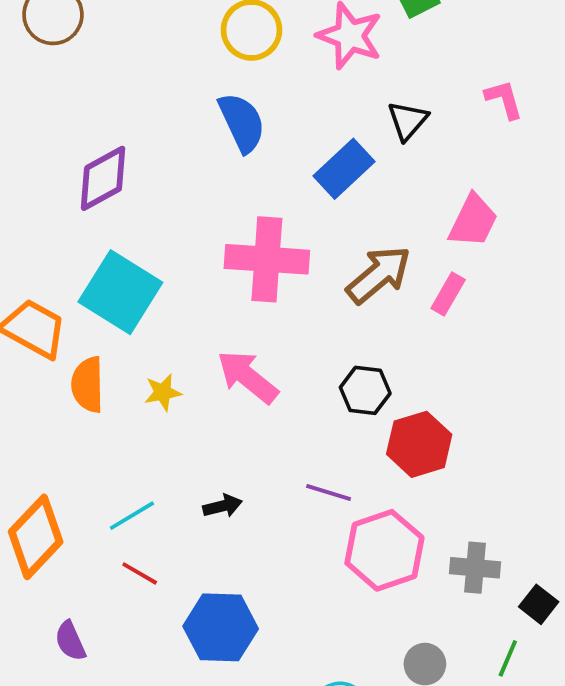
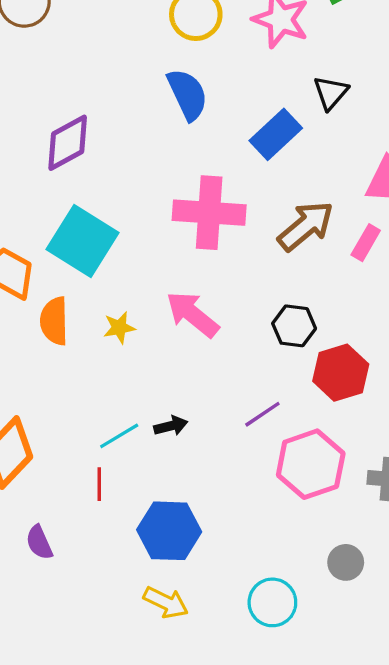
purple line: (329, 493) -> (262, 414), turned -51
cyan line: (132, 516) -> (119, 436), moved
red line: (140, 573) -> (99, 484), turned 60

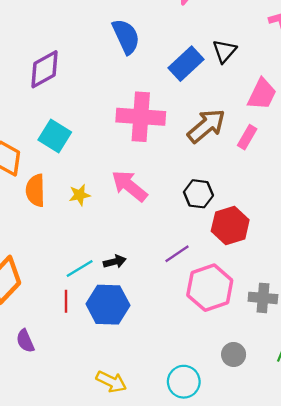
black triangle: (331, 93) -> (224, 51), moved
cyan square: (83, 241) -> (55, 136), size x0.7
blue hexagon: (169, 531) -> (108, 305), moved

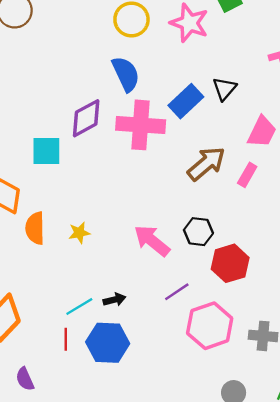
purple diamond: (45, 69) -> (86, 118), moved
pink cross: (141, 117) -> (141, 125), moved
cyan square: (55, 136) -> (46, 151), moved, turned -32
pink arrow: (129, 186) -> (152, 241), moved

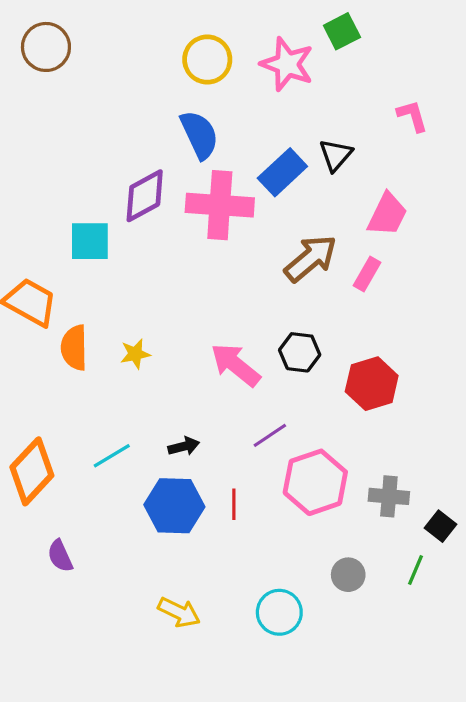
red hexagon: (230, 263) -> (372, 384), moved
cyan line: (79, 306) -> (112, 456), moved
red line: (66, 339) -> (234, 504), moved

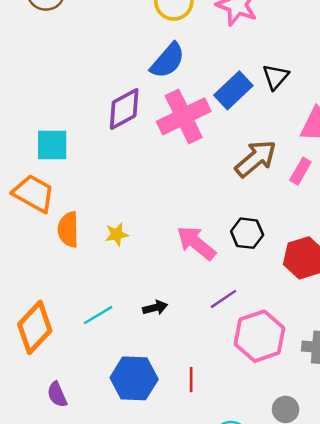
blue semicircle: (199, 135) -> (168, 61), turned 66
pink cross: (220, 205) -> (184, 116), turned -30
cyan square: (90, 241) -> (52, 145), moved
red line: (234, 504) -> (191, 380), moved
blue hexagon: (174, 506) -> (134, 378), moved

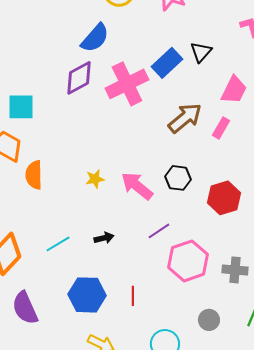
blue semicircle: (168, 61) -> (95, 38), moved
yellow star: (117, 234) -> (95, 179), moved
purple semicircle: (57, 395) -> (25, 308), size x1.6

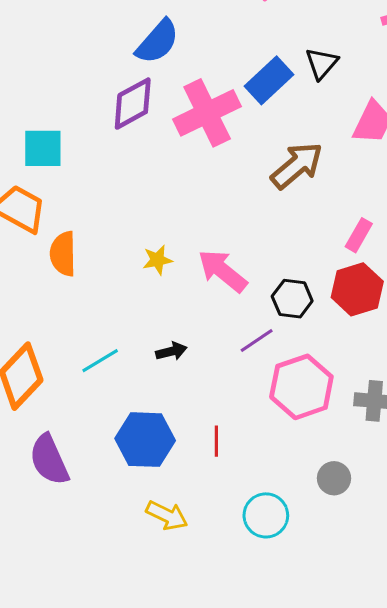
pink rectangle: (221, 128) -> (359, 235), moved
black hexagon: (178, 178) -> (292, 299), moved

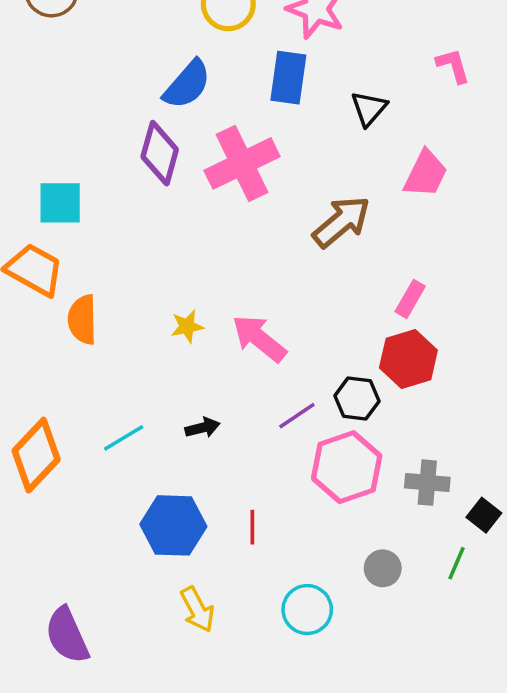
blue rectangle: (269, 80) -> (288, 78), moved, turned -39
purple diamond: (133, 104) -> (160, 153), turned -46
black hexagon: (292, 299) -> (357, 398), moved
purple semicircle: (49, 460) -> (67, 635), moved
yellow arrow: (167, 515) -> (197, 610), turned 36

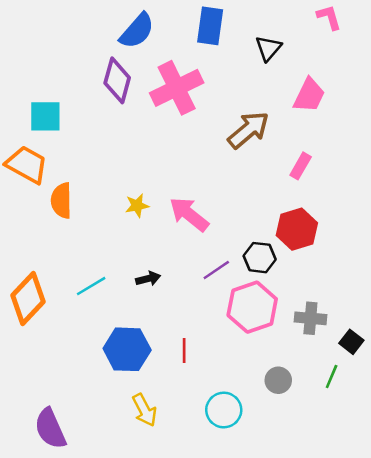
pink rectangle: (410, 299) -> (301, 166), moved

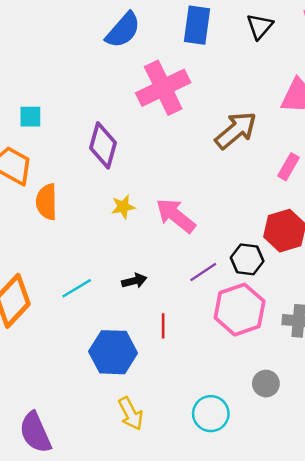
black triangle: (268, 48) -> (260, 26), moved
purple diamond: (117, 80) -> (103, 145), moved
cyan square: (45, 116) -> (30, 117), size x0.7
red line: (184, 351) -> (163, 326), moved

